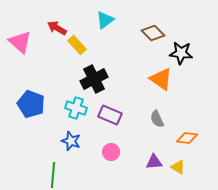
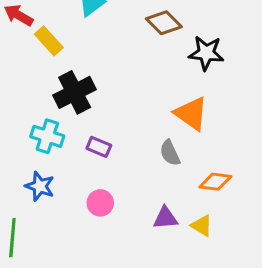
orange triangle: (161, 79) -> (191, 114), moved
purple rectangle: (110, 115) -> (99, 147), size x0.7

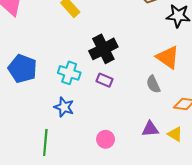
black cross: (75, 92) -> (103, 49), moved
pink circle: (100, 203) -> (106, 139), moved

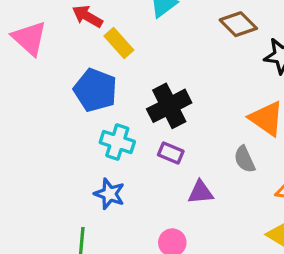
blue pentagon: (22, 69) -> (95, 90), moved
purple triangle: (150, 129) -> (201, 192), moved

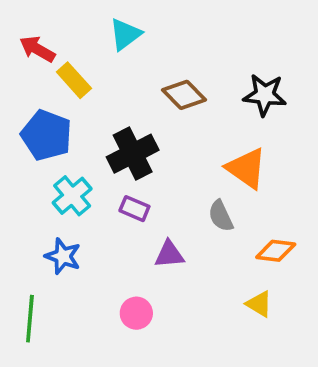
brown diamond: (238, 24) -> (184, 95), moved
cyan cross: (117, 142) -> (72, 196), turned 32

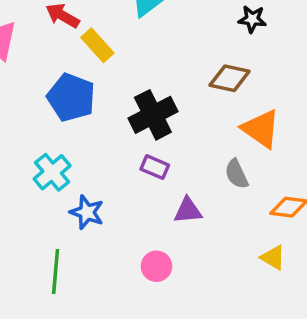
brown diamond: (184, 95) -> (230, 78), moved, turned -33
black star: (265, 95) -> (252, 19), moved, size x0.7
cyan cross: (72, 196) -> (52, 172), moved

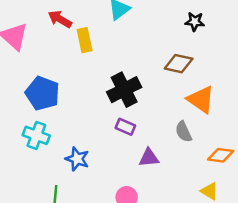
yellow rectangle: (97, 45) -> (85, 40), turned 30
blue pentagon: (71, 97) -> (42, 93), moved
cyan cross: (52, 172) -> (36, 135), moved, turned -30

